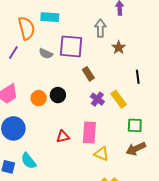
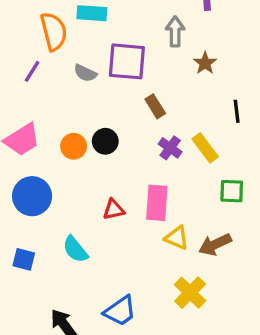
brown arrow: (136, 149) -> (215, 244), moved
cyan semicircle: (29, 161) -> (75, 249), moved

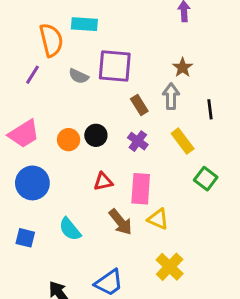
gray arrow: (175, 31) -> (171, 96), moved
purple cross: (170, 148) -> (138, 141), moved
green square: (232, 191) -> (206, 179), turned 35
red triangle: (114, 209) -> (103, 182), moved
brown arrow: (215, 244) -> (120, 222), moved, turned -104

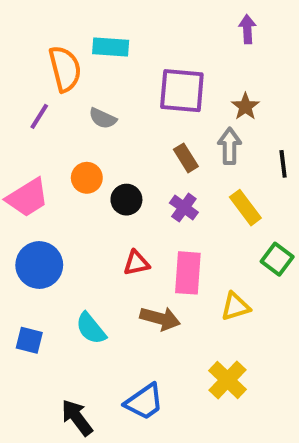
purple square: (115, 66) -> (182, 91), moved
orange circle: (69, 140) -> (87, 178), moved
yellow triangle: (158, 219) -> (235, 307), moved, turned -40
brown arrow: (120, 222) -> (160, 319), turned -36

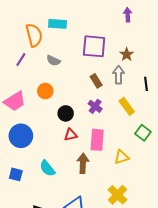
black circle: (126, 200) -> (66, 113), moved
brown arrow: (160, 319) -> (83, 163), turned -102

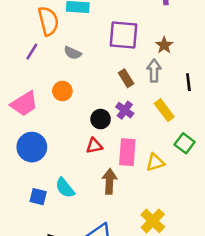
black circle: (66, 113) -> (101, 119), moved
yellow triangle: (122, 157) -> (155, 162), moved
blue square: (16, 174) -> (38, 197), moved

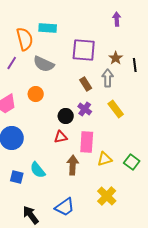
gray semicircle: (73, 53) -> (44, 64), size x1.5
black line: (188, 82) -> (135, 65), moved
green square: (185, 143) -> (132, 162), moved
yellow triangle: (155, 162) -> (105, 159), moved

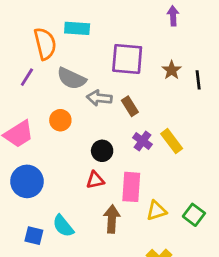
gray arrow: (108, 78) -> (99, 98), moved, turned -84
purple cross: (85, 109) -> (142, 141), moved

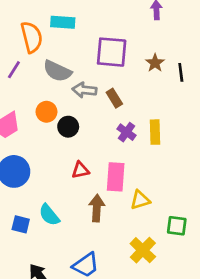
yellow rectangle: (172, 141) -> (155, 132), turned 35
black circle: (102, 151) -> (68, 127), moved
green square: (194, 215) -> (177, 226), moved, turned -30

